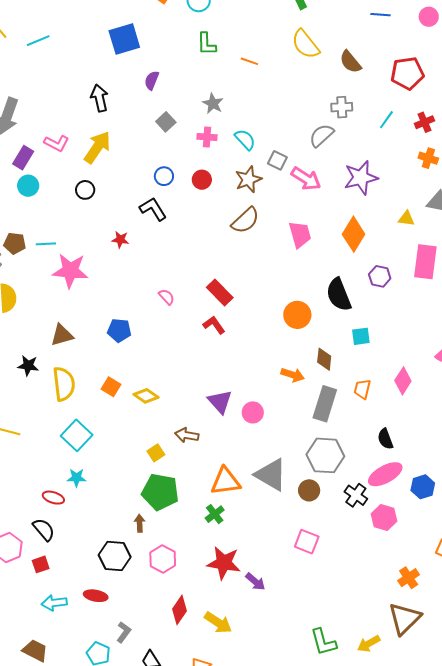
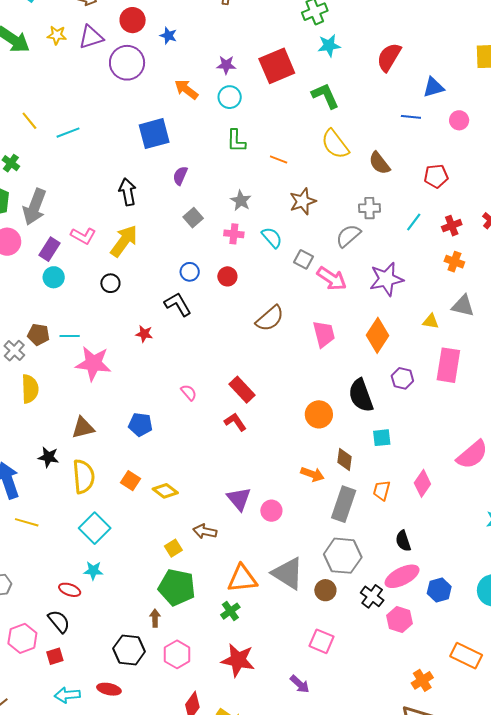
red pentagon: (407, 73) -> (436, 176), size x0.7
brown star: (248, 179) -> (303, 201), moved
purple arrow: (255, 582) -> (300, 684), moved

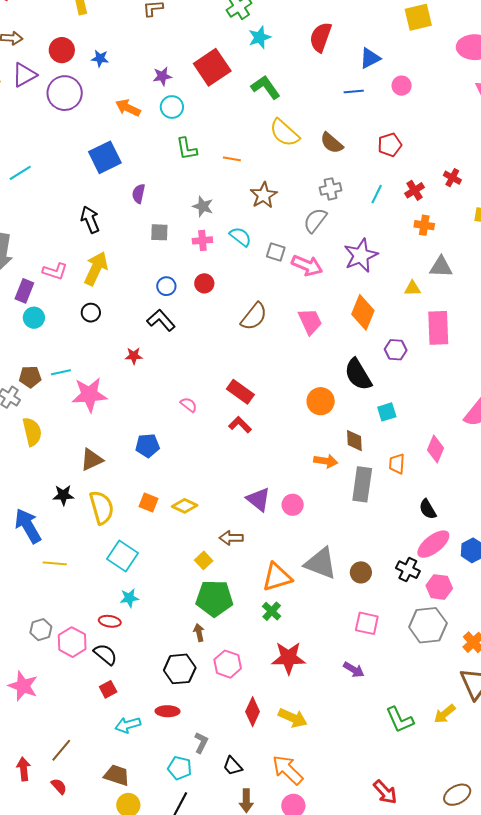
gray square: (193, 218) -> (159, 232), turned -36
gray hexagon: (343, 556) -> (428, 625), moved
pink hexagon: (22, 638) -> (72, 642), moved

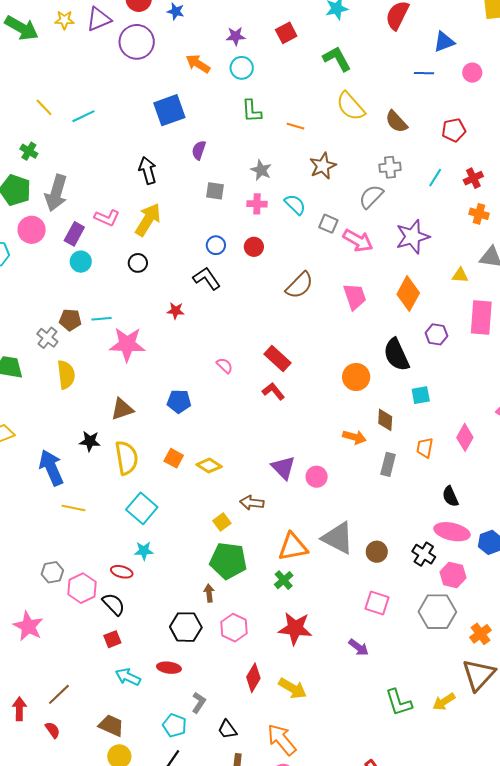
red square: (212, 67) -> (286, 33), size x0.6
gray rectangle: (362, 484) -> (388, 464), size x0.7
pink ellipse: (433, 544) -> (452, 532), turned 44
cyan arrow: (128, 725) -> (128, 677), turned 35

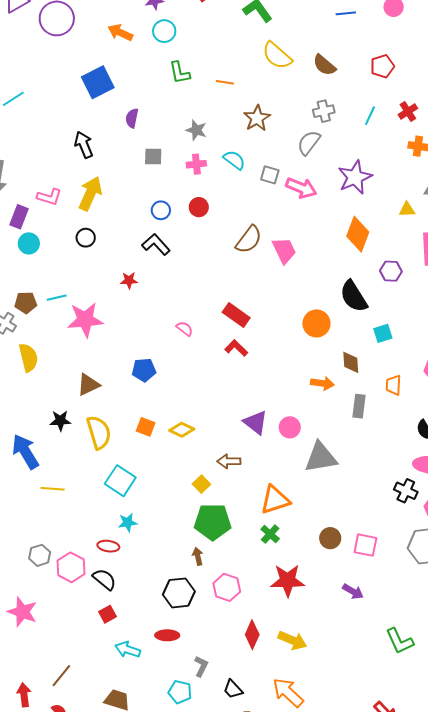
pink trapezoid: (355, 296) -> (284, 250), moved
gray triangle: (338, 538) -> (321, 457), moved, turned -30
brown circle: (377, 552) -> (330, 538), moved

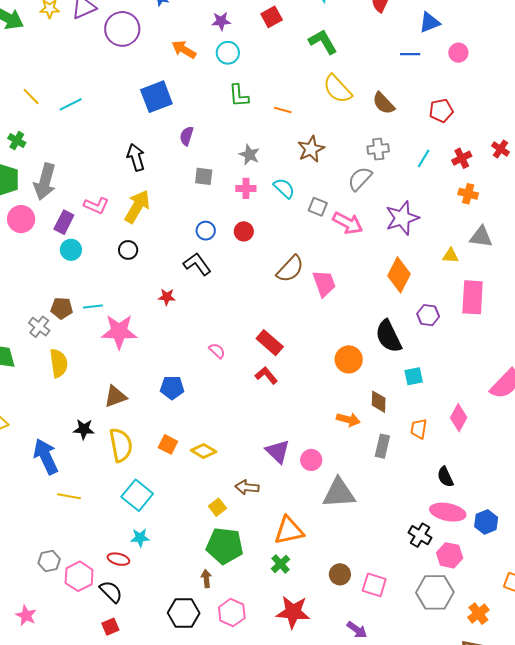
pink star: (22, 612) -> (26, 615), size x0.7

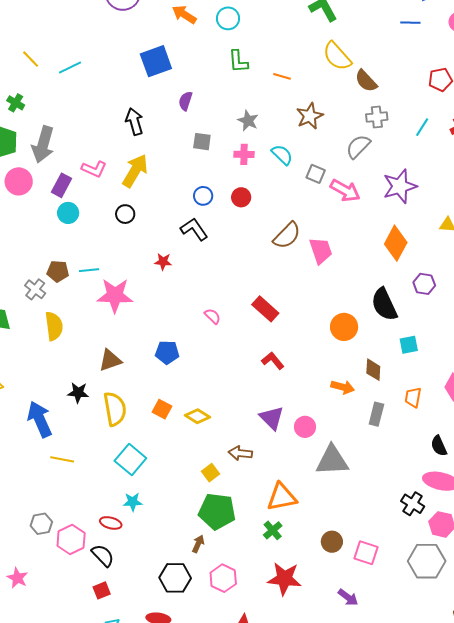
brown semicircle: (384, 103) -> (366, 81), moved
red L-shape: (266, 375) -> (273, 361), moved
brown arrow: (206, 579) -> (198, 544), turned 30

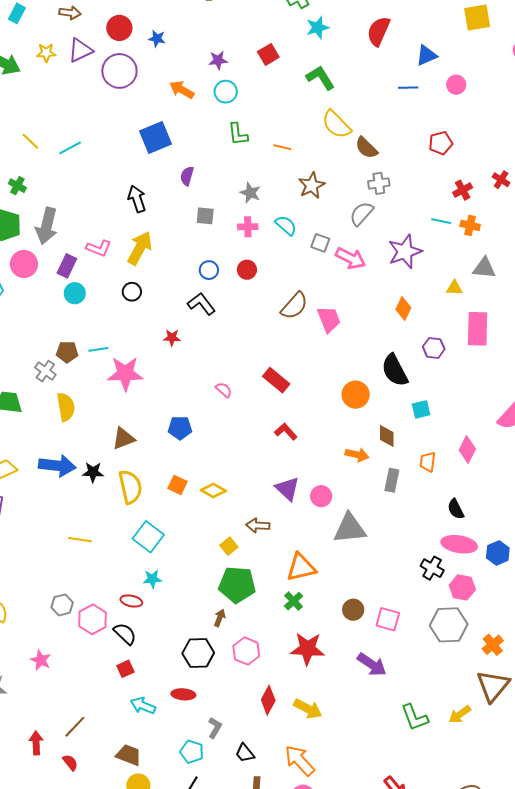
cyan line: (422, 127) -> (441, 221), moved, turned 72
orange diamond: (396, 243) -> (403, 309), size x0.7
blue arrow: (40, 419) -> (57, 466), moved, turned 123
purple arrow: (348, 597) -> (372, 665), size x1.4

